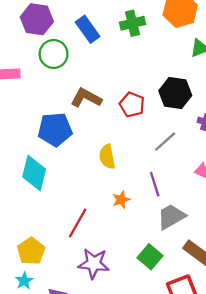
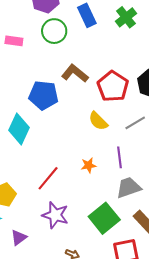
green cross: (132, 23) -> (126, 17), turned -35
red pentagon: (132, 105) -> (113, 86), size x1.4
yellow semicircle: (107, 157) -> (98, 121), moved, turned -45
green square: (150, 257) -> (104, 218), size x1.4

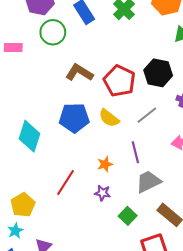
blue pentagon: (44, 95) -> (74, 118), moved
purple star: (55, 215) -> (103, 193), moved, size x0.6
green square: (104, 218) -> (128, 216), size x0.6

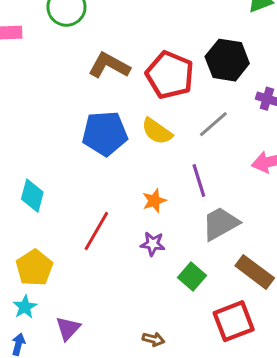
cyan diamond: (30, 136) -> (32, 196), moved, size x0.7

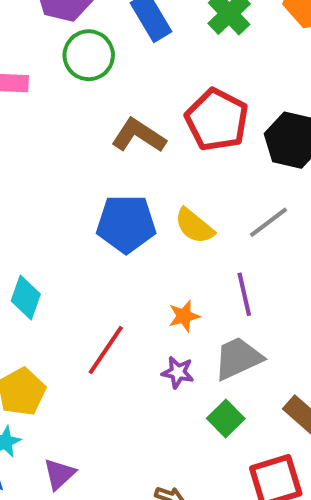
red pentagon: (170, 75) -> (217, 120), moved
gray trapezoid: (220, 224) -> (238, 358), moved

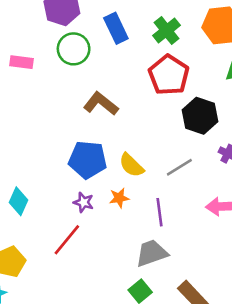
red pentagon: (217, 120) -> (169, 75), moved
orange star: (184, 316) -> (119, 198), moved
purple star: (178, 372) -> (84, 202), moved

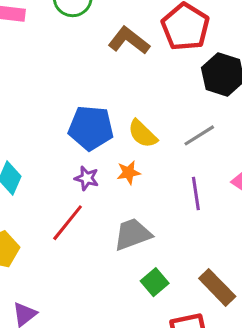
brown L-shape: (101, 104) -> (129, 41), moved
purple line: (159, 212) -> (196, 194), moved
gray trapezoid: (152, 253) -> (133, 234), moved

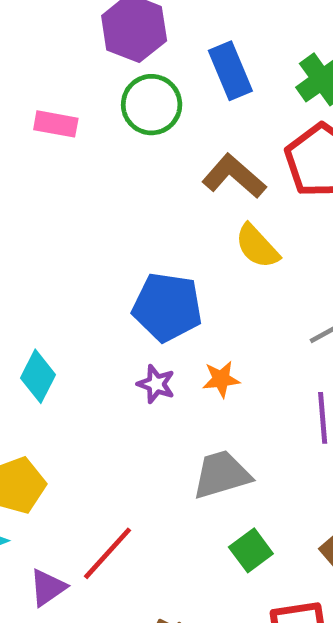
yellow semicircle: (143, 134) -> (257, 246), moved
red line: (68, 223) -> (108, 553), moved

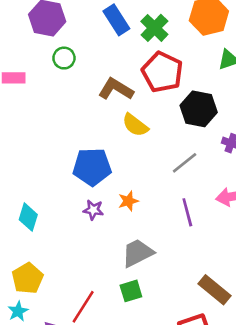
blue rectangle: (230, 71) -> (116, 20), moved
green circle: (152, 105) -> (64, 58), size x0.7
green square: (251, 550) -> (131, 291), moved, turned 30

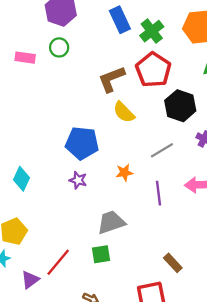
green circle: (64, 58) -> (59, 47), moved
brown L-shape: (116, 89) -> (111, 79), turned -60
orange star: (128, 201) -> (124, 173), moved
brown rectangle: (214, 290) -> (173, 263), size x0.7

